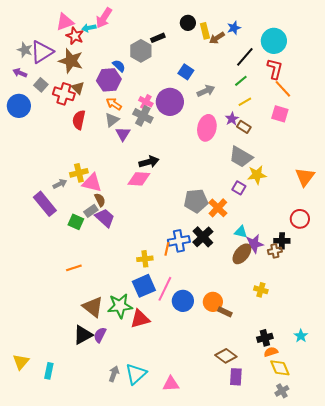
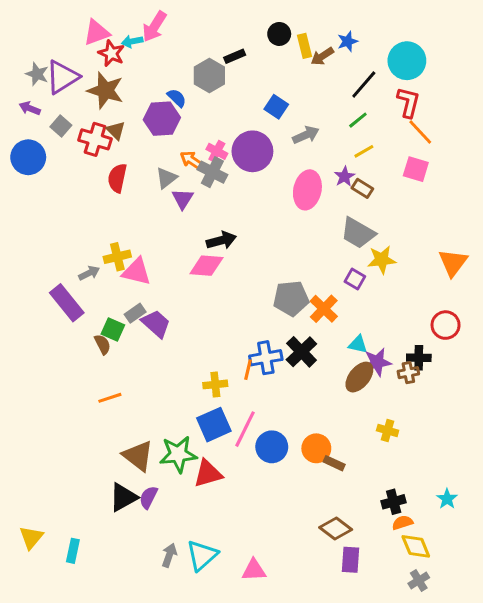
orange arrow: (114, 104) -> (192, 160), moved
brown semicircle: (100, 200) -> (102, 344), moved

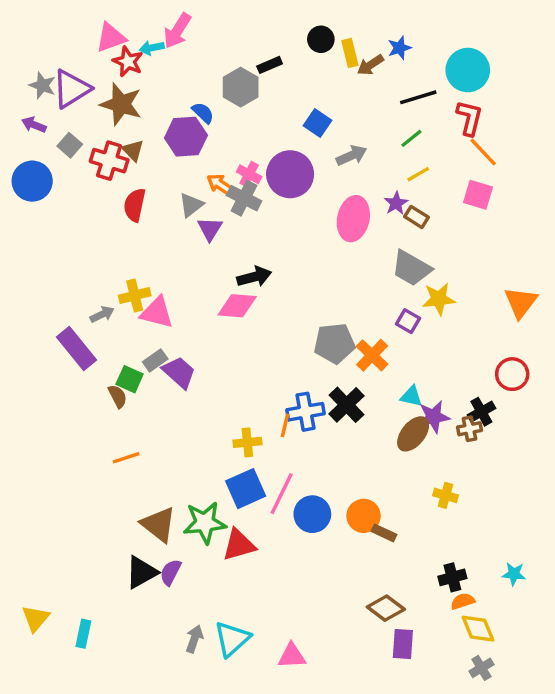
black line: (364, 84) -> (418, 97), turned 32
black cross: (419, 358) -> (481, 412), turned -30
cyan star: (447, 499) -> (514, 574), turned -30

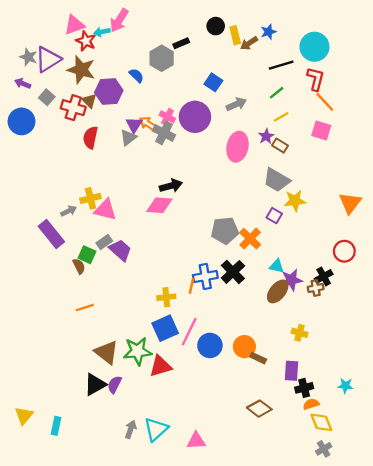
purple hexagon: (186, 137) -> (109, 92), moved
purple triangle: (210, 229) -> (134, 125), moved
purple rectangle: (403, 644) -> (291, 371), moved

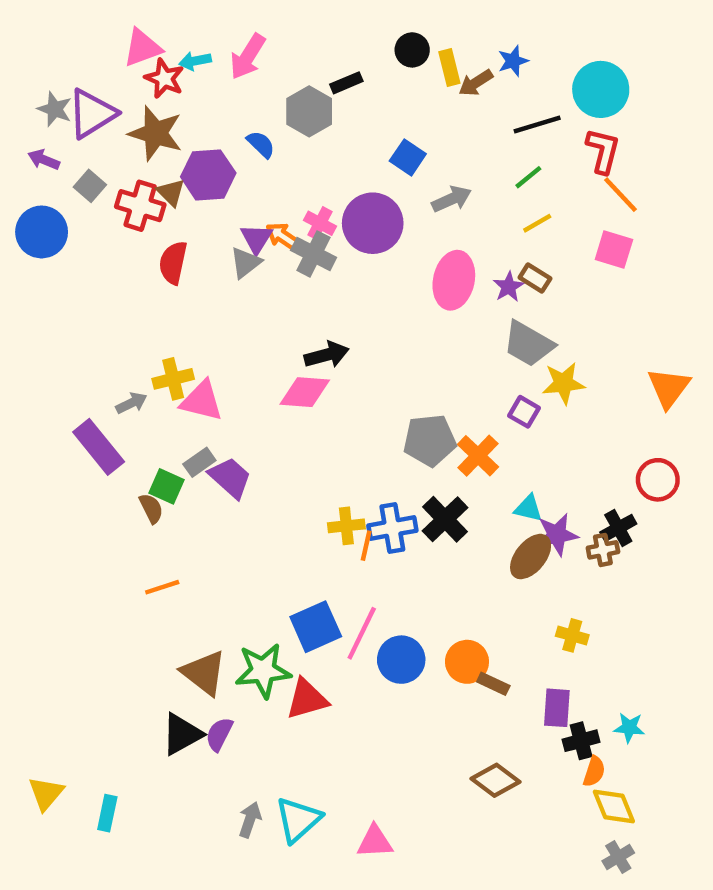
pink arrow: (119, 20) -> (248, 57), moved
purple star: (266, 136) -> (509, 287), moved
yellow cross: (166, 297) -> (346, 526), moved
cyan star: (345, 386) -> (629, 728), moved
orange semicircle: (311, 404) -> (594, 771), turned 126

